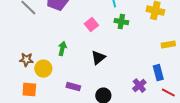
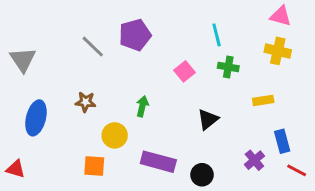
yellow rectangle: (168, 45) -> (263, 100), moved
black triangle: (98, 58) -> (208, 119), moved
brown star: (26, 60) -> (86, 102), moved
purple rectangle: (73, 87) -> (158, 162), size x1.6

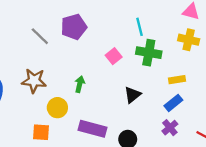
green cross: (228, 67) -> (149, 53), size x1.5
brown star: (86, 102) -> (34, 81), size x1.5
blue rectangle: (282, 141) -> (173, 103), moved, turned 66

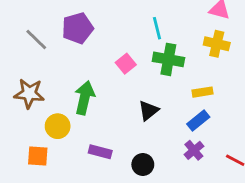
green arrow: (80, 84) -> (85, 98), size x1.6
purple rectangle: (93, 129) -> (100, 152), size x0.7

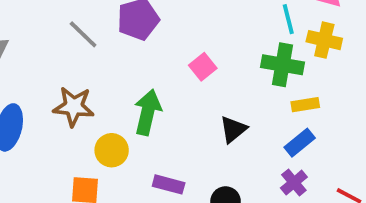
cyan line: (157, 28) -> (288, 19), moved
green cross: (168, 59) -> (283, 65), moved

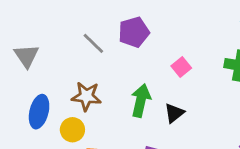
black triangle: (233, 129) -> (174, 113), moved
yellow circle: (112, 150) -> (72, 130), moved

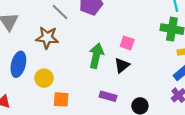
pink square: (181, 67) -> (127, 43), moved, turned -32
brown star: (86, 96) -> (47, 38), moved

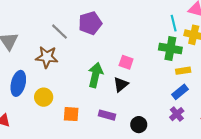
orange square: (61, 99) -> (71, 114), moved

